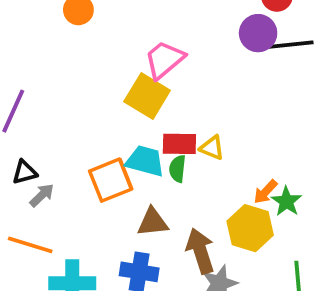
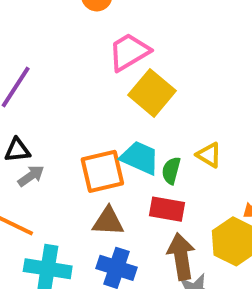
pink trapezoid: (164, 60) -> (129, 52), moved
red rectangle: (179, 144) -> (167, 209), moved
brown triangle: (153, 222) -> (108, 221), moved

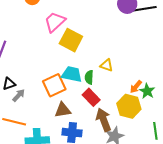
red rectangle: (167, 209) -> (91, 97), turned 48

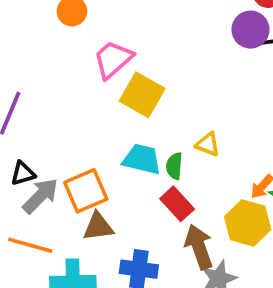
orange square: (54, 85) -> (86, 191), moved
gray arrow: (19, 95) -> (40, 196), size x1.5
brown triangle: (63, 110) -> (98, 227), moved

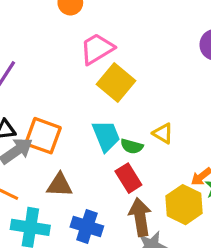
cyan trapezoid: (142, 159) -> (106, 136), turned 44
green semicircle: (174, 166) -> (132, 146), turned -90
orange square: (86, 191) -> (43, 136), moved, turned 33

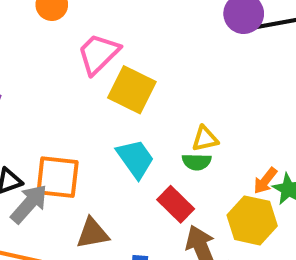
yellow triangle: (163, 133) -> (205, 139), turned -30
green semicircle: (132, 146) -> (197, 162), moved

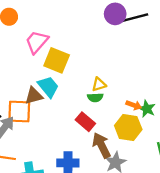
cyan trapezoid: (135, 159) -> (48, 87), moved
orange arrow: (265, 181) -> (134, 105), turned -104
brown triangle: (93, 233) -> (34, 96), moved

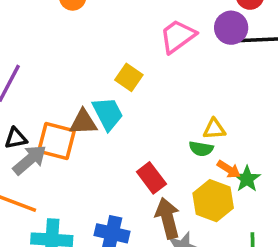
pink trapezoid: (37, 42) -> (178, 36), moved
yellow square: (57, 60) -> (129, 77), size x0.7
yellow triangle: (99, 84) -> (214, 129), moved
green semicircle: (95, 97) -> (201, 149), moved

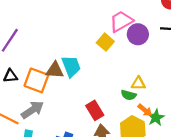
purple circle: (231, 28) -> (138, 34), moved
yellow square: (129, 77) -> (105, 42), moved
gray arrow: (30, 160) -> (32, 110), moved

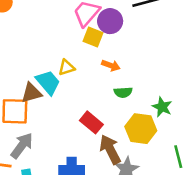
yellow square: (105, 42) -> (93, 37), moved
yellow triangle: (138, 83) -> (67, 68), moved
orange arrow: (145, 110) -> (111, 66), moved

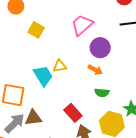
purple circle: (110, 21) -> (100, 48), moved
yellow square: (93, 37) -> (36, 30), moved
brown triangle: (31, 93) -> (33, 118), moved

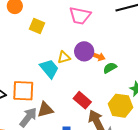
pink trapezoid: (82, 25) -> (80, 16), turned -120
purple circle: (100, 48) -> (84, 51), moved
green semicircle: (102, 93) -> (110, 68), moved, turned 152

